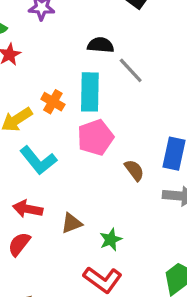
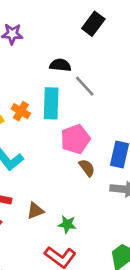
pink pentagon: (95, 137) -> (75, 139), moved
green star: (111, 240) -> (67, 224), turned 30

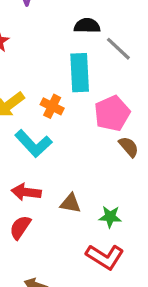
orange cross: (21, 111) -> (52, 106), moved
brown triangle: (35, 211) -> (70, 203), turned 36

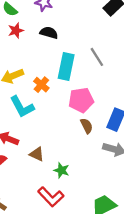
black semicircle: (87, 26) -> (49, 33), moved

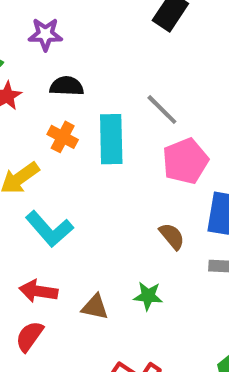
orange cross: (41, 85) -> (63, 137), moved
pink pentagon: (81, 100) -> (185, 161), moved
green star: (61, 170) -> (148, 296), moved

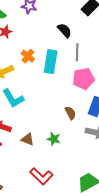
black semicircle: (67, 86) -> (65, 30), moved, turned 35
gray line: (162, 110) -> (77, 52), turned 36

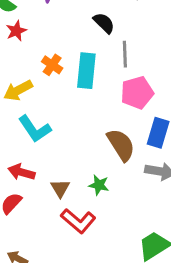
brown semicircle: (70, 113) -> (121, 145), size x1.6
brown triangle: (28, 139) -> (60, 188), turned 40
red L-shape: (41, 176) -> (78, 221), moved

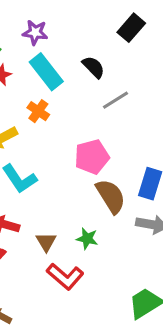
gray line: (125, 54) -> (115, 100), turned 60
cyan rectangle: (86, 71) -> (46, 72), moved, turned -44
pink pentagon: (137, 93) -> (92, 157), moved

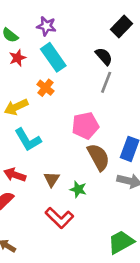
black semicircle: (93, 67) -> (104, 56), moved
gray line: (115, 100) -> (106, 82), turned -40
brown triangle: (46, 242) -> (52, 179), moved

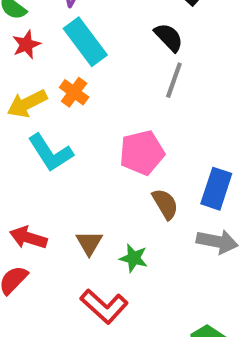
yellow arrow: (16, 107) -> (27, 103), moved
cyan L-shape: (28, 140) -> (50, 153), moved
brown semicircle: (98, 157) -> (165, 204), size x0.7

